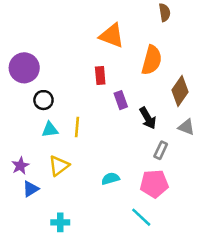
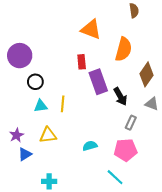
purple rectangle: (121, 100) -> (98, 82), size x1.6
yellow triangle: (59, 166) -> (48, 135), turned 30

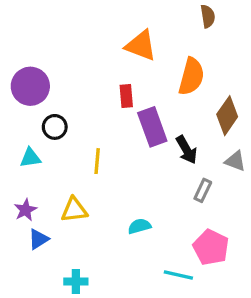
cyan triangle: (41, 106) -> (30, 158), moved
pink pentagon: (126, 150) -> (211, 247), moved, turned 30
cyan line: (115, 177) -> (178, 275), turned -30

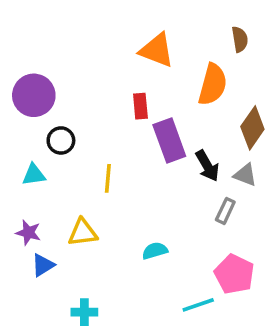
brown semicircle: (208, 16) -> (240, 39), moved
gray triangle: (235, 161) -> (245, 175), moved
purple star: (25, 210) -> (28, 233), turned -30
cyan line: (178, 275) -> (198, 305), turned -32

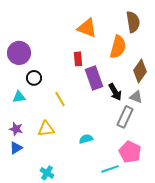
brown semicircle: (240, 39) -> (133, 22), size x1.5
yellow line: (108, 178) -> (60, 99), turned -35
gray rectangle: (225, 211) -> (125, 117), size x1.5
blue triangle: (43, 265) -> (16, 148), moved
cyan cross: (84, 312) -> (47, 173), turned 32

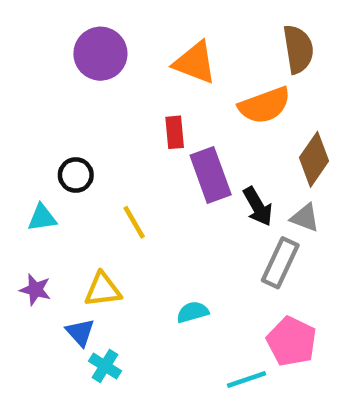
orange semicircle: (118, 47) -> (265, 105), turned 55
purple circle: (19, 53) -> (100, 54), moved
blue triangle: (16, 148) -> (80, 332), moved, turned -40
cyan cross: (47, 173) -> (105, 366), moved

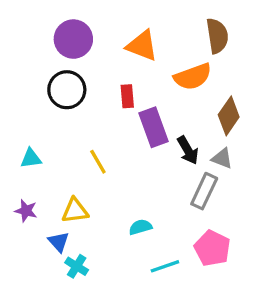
black circle: (76, 175) -> (67, 90), moved, size x1.5
cyan line: (247, 380) -> (165, 266), moved

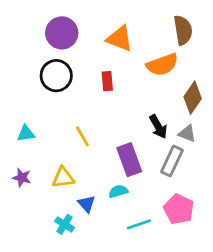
purple rectangle: (153, 127) -> (129, 160), moved
blue triangle: (59, 242) -> (87, 204), moved

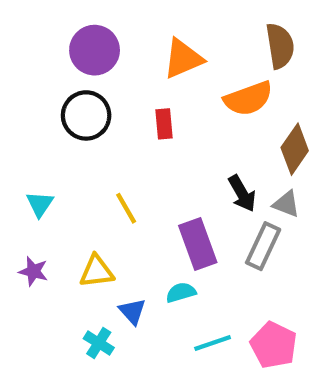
orange triangle: (120, 38) -> (183, 59), turned -44
cyan triangle: (26, 133) -> (40, 204), turned -48
pink pentagon: (179, 209) -> (274, 345), moved

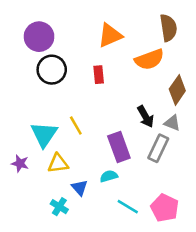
purple circle: (95, 50) -> (39, 37), moved
cyan triangle: (40, 204) -> (44, 134), moved, size x1.6
cyan line: (213, 343) -> (128, 207), turned 50

